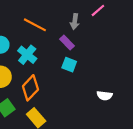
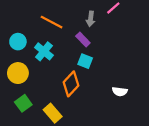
orange diamond: (30, 88) -> (71, 84), moved

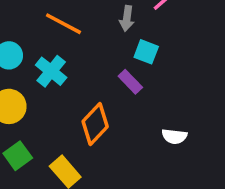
purple rectangle: (83, 39) -> (130, 82), moved
cyan square: (85, 61) -> (146, 52), moved

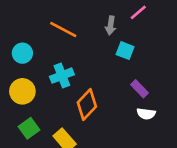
cyan cross: (51, 71) -> (62, 76), moved, turned 30
purple rectangle: (130, 82) -> (140, 89), moved

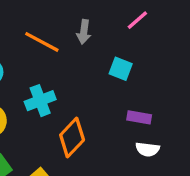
gray arrow: (111, 26) -> (84, 32), moved
purple rectangle: (140, 89) -> (139, 117), turned -36

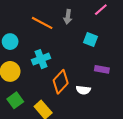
white semicircle: (147, 149) -> (83, 90), moved

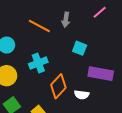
cyan square: (91, 39) -> (80, 48), moved
purple rectangle: (102, 69) -> (101, 74), size x1.6

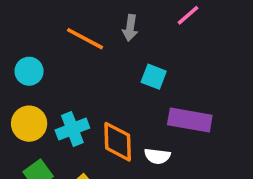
cyan cross: (38, 63) -> (72, 129), moved
orange diamond: (58, 86) -> (118, 142), turned -45

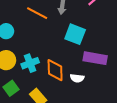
cyan square: (154, 77) -> (75, 34), size x1.5

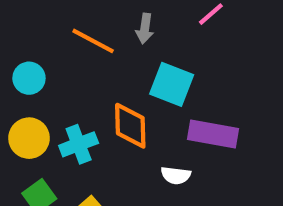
orange diamond: (55, 70) -> (130, 126), moved

